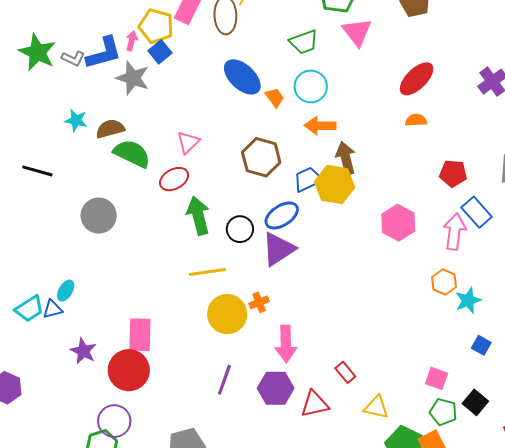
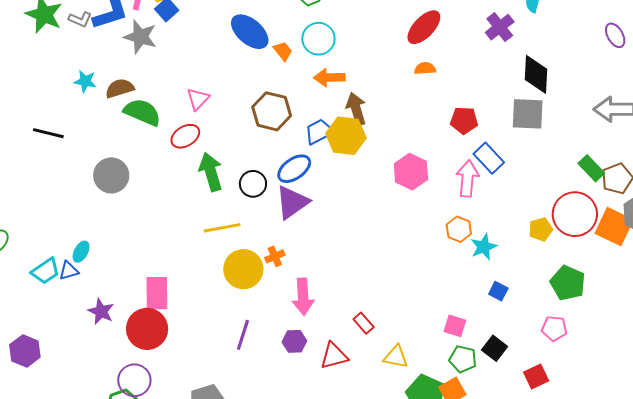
purple hexagon: (276, 388) -> (294, 341), size x0.7

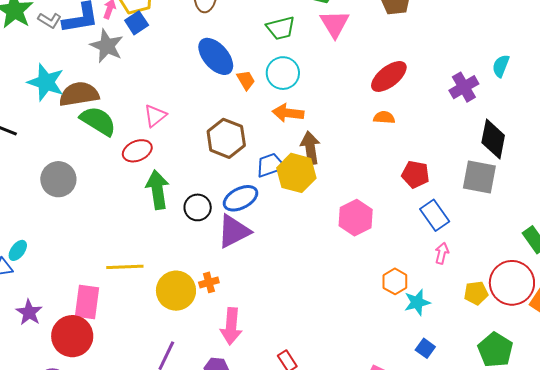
cyan star: (85, 81) -> (46, 82), size x1.6
brown semicircle: (120, 88) -> (79, 94), size x1.4
pink arrow: (467, 178) -> (442, 253), moved, size x0.6
yellow line: (222, 228) -> (125, 267), moved

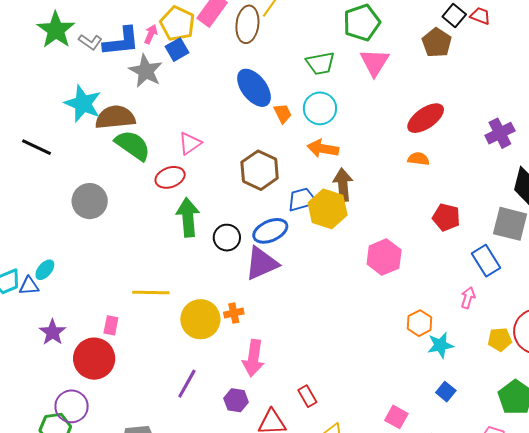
blue rectangle: (435, 215) -> (486, 261), moved
pink rectangle: (87, 302) -> (111, 325), size x0.6

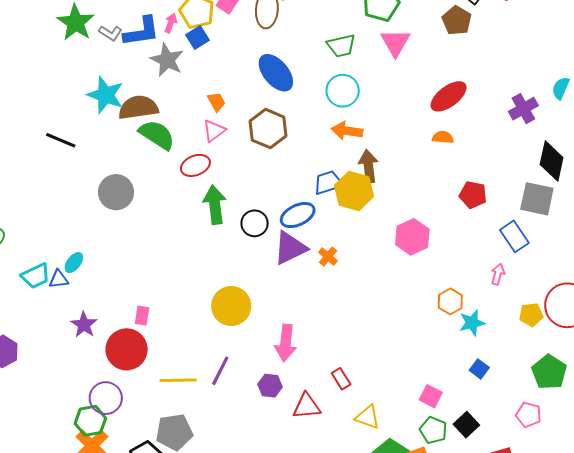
orange trapezoid: (283, 113) -> (216, 102), moved
brown hexagon: (260, 170) -> (268, 129), moved
yellow line: (151, 293) -> (178, 380), moved
orange cross: (234, 313) -> (328, 257), moved, turned -36

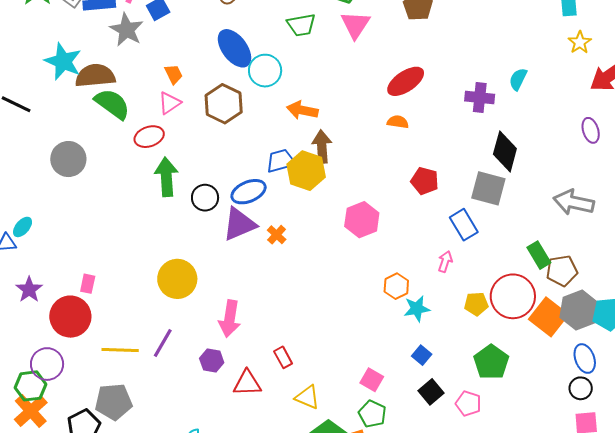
cyan circle: (343, 91) -> (265, 71), moved
purple cross: (523, 109) -> (480, 98), turned 32
black square: (466, 425) -> (431, 392), moved

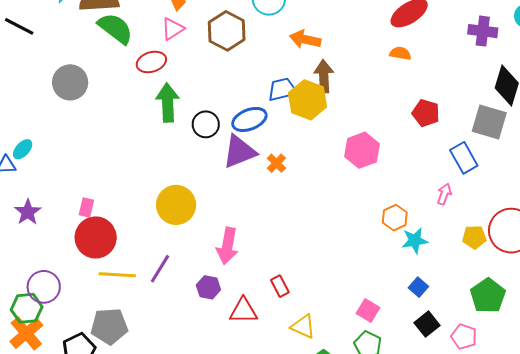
red circle: (70, 317) -> (96, 238), moved

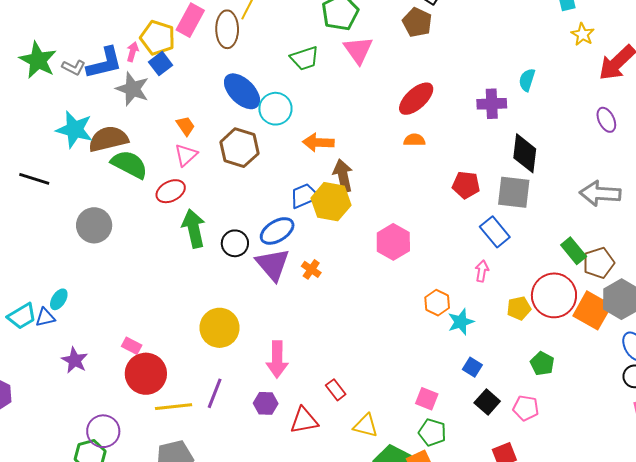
red pentagon: (426, 113) -> (466, 185), moved
purple triangle: (239, 152) -> (273, 264), turned -39
pink rectangle: (86, 208) -> (132, 346), turned -66
green pentagon: (488, 296) -> (542, 364), size x0.7

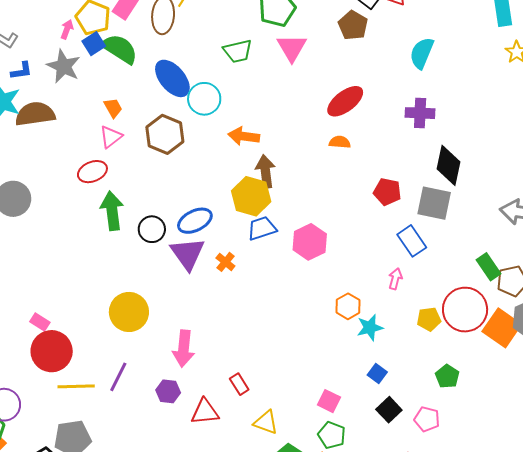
blue L-shape: (104, 63) -> (21, 71), moved, size x0.6
cyan semicircle: (527, 80) -> (422, 53), moved, size x1.4
green semicircle: (129, 164) -> (120, 49), moved
blue trapezoid: (304, 196) -> (262, 228), moved

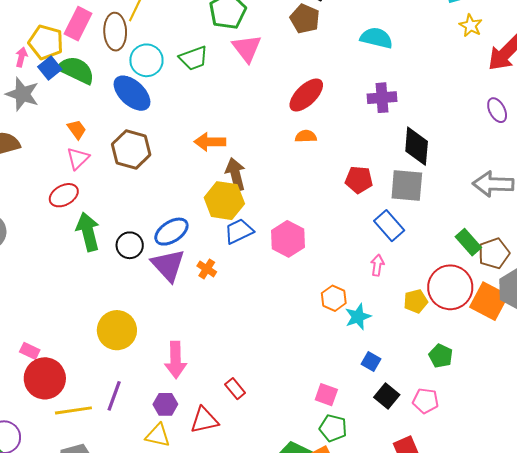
cyan semicircle: (422, 53) -> (376, 38), turned 88
cyan circle: (204, 99) -> (146, 60), moved
yellow triangle: (266, 422) -> (158, 435), moved

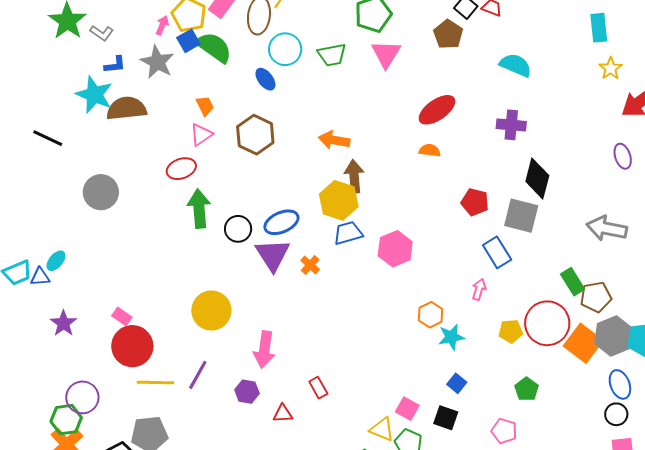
blue ellipse: (132, 93) -> (265, 79), size x0.6
black square: (387, 396) -> (446, 418), moved, turned -30
red triangle: (204, 420) -> (283, 414), size x0.7
yellow triangle: (158, 435) -> (382, 429), moved

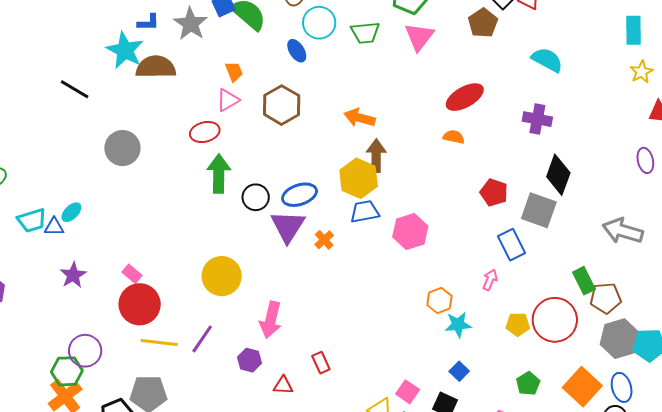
orange square: (583, 343) -> (582, 387), moved

